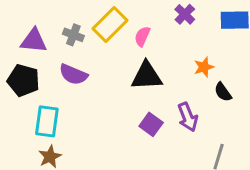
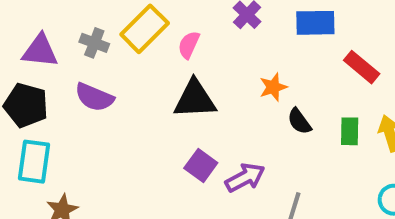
purple arrow: (188, 117) -> (245, 178), moved, turned -96
cyan rectangle: (47, 121) -> (34, 162), moved

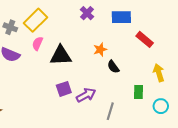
pink semicircle: (189, 45) -> (37, 43), moved
green rectangle: (350, 131) -> (139, 92), moved
purple square: (201, 166) -> (64, 89), turned 35

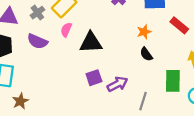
gray cross: (10, 27) -> (37, 13), turned 32
orange star: (100, 50) -> (144, 32), moved
green rectangle: (139, 92) -> (173, 81), size x1.5

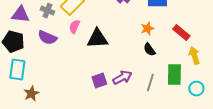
gray cross: (37, 13) -> (47, 11), turned -32
red rectangle: (179, 25) -> (181, 33), moved
purple square: (94, 78) -> (99, 81), moved
gray line: (143, 101) -> (150, 83), moved

